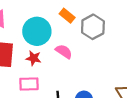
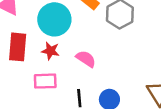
pink semicircle: (64, 51) -> (86, 59), moved

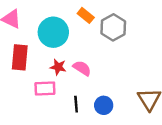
red star: (50, 51) -> (58, 67), moved

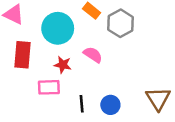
pink semicircle: (82, 68) -> (93, 55), moved

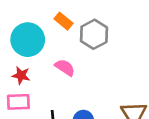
red star: (63, 65) -> (21, 75), moved

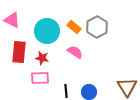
orange rectangle: (63, 21) -> (74, 27), moved

